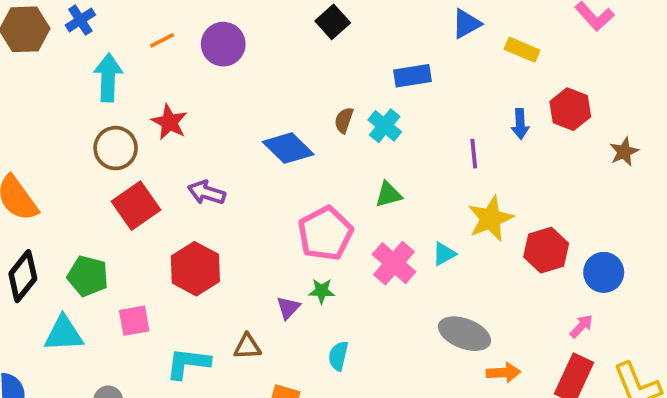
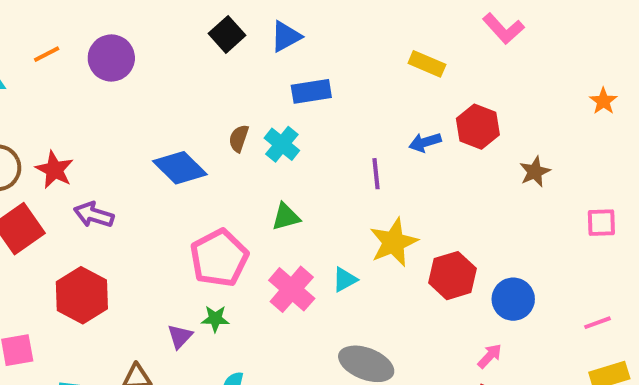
blue triangle: (466, 24) -> (286, 36), moved
red star: (169, 122) -> (54, 170), moved
blue arrow: (520, 124) -> (425, 142), turned 76

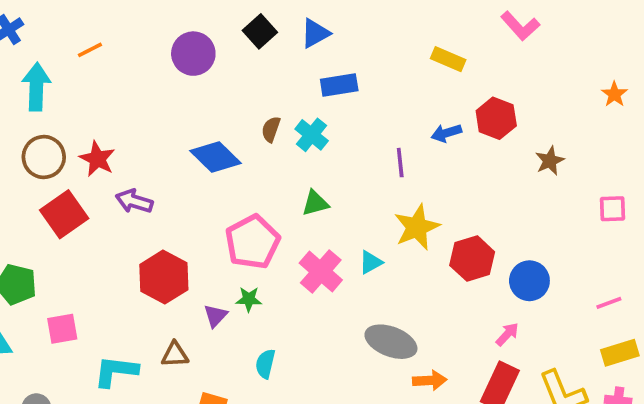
purple circle: (111, 58) -> (193, 54), moved
red hexagon: (82, 295) -> (164, 277), moved

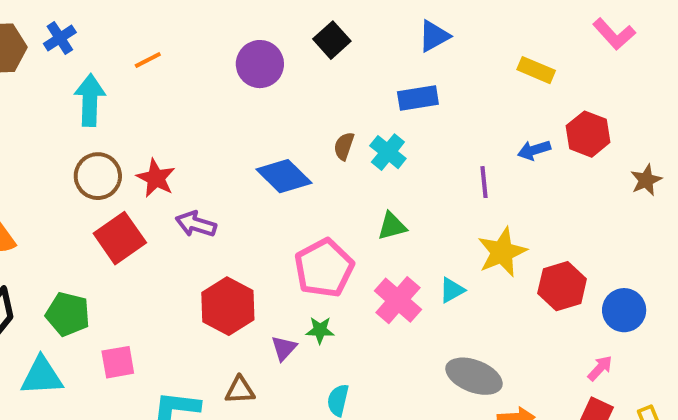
blue triangle: (315, 33) -> (434, 36), moved

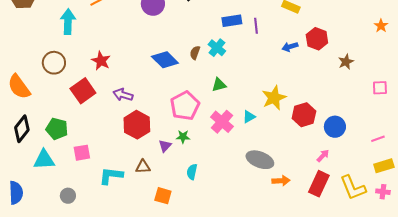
brown semicircle: (344, 146) -> (195, 53), moved
brown circle: (98, 176) -> (54, 63), moved
purple line: (484, 182) -> (256, 26), moved
purple arrow: (196, 224) -> (123, 95), moved

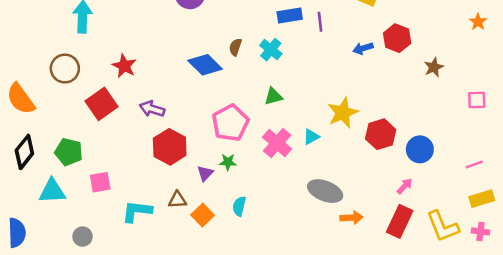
brown semicircle: (195, 53) -> (235, 47), moved
orange square: (163, 196) -> (203, 215), moved, turned 30

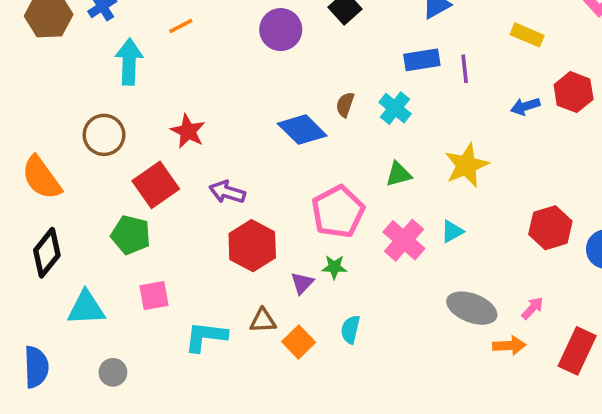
yellow star: (343, 113) -> (466, 165), moved
green pentagon: (69, 152) -> (131, 235), moved
pink arrow: (405, 186) -> (532, 308), moved
gray circle: (83, 237) -> (113, 372), moved

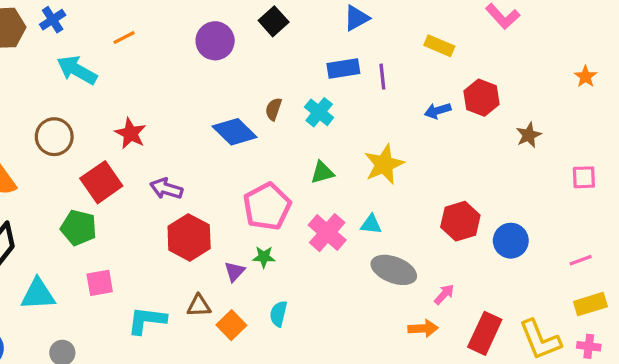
cyan arrow: (129, 62) -> (77, 70), turned -63
cyan triangle: (452, 231) -> (371, 224), turned 35
gray ellipse: (472, 308) -> (394, 270), moved

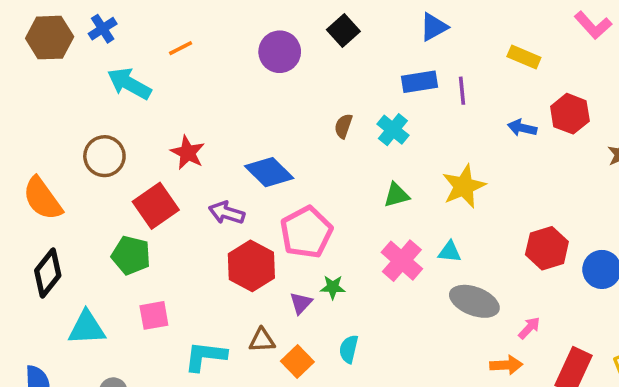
blue arrow: (438, 111) -> (522, 128), turned 30
blue diamond: (235, 132) -> (269, 172), moved
pink pentagon: (267, 207) -> (306, 232), moved

